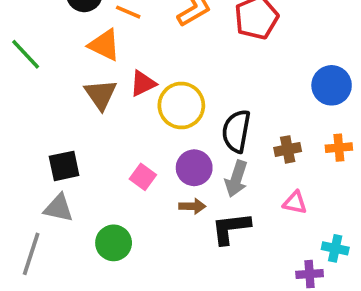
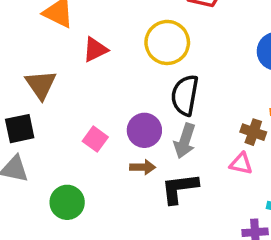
brown triangle: (101, 95) -> (41, 85), moved
yellow circle: (181, 105) -> (167, 42), moved
brown cross: (288, 149) -> (253, 132), moved, turned 30

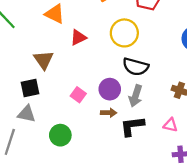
black semicircle: (185, 95) -> (136, 67), turned -85
pink triangle: (241, 164) -> (170, 125), moved

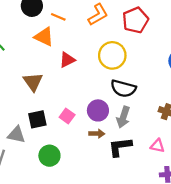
black square: (30, 88) -> (37, 119), moved

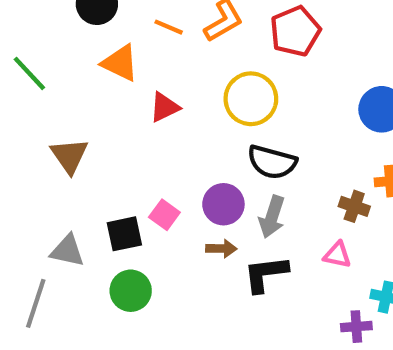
orange line: (58, 17) -> (169, 27), moved
brown triangle: (33, 82) -> (69, 156), moved
black square: (37, 119) -> (124, 234), moved
pink triangle: (157, 146) -> (337, 255), moved

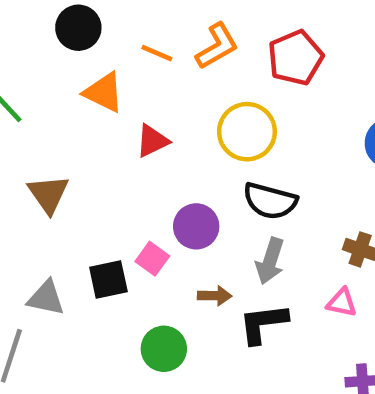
purple circle: (223, 204) -> (196, 226), moved
green circle: (131, 291) -> (164, 349), moved

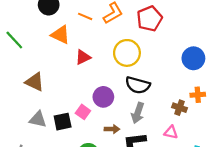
brown triangle: (48, 194) -> (35, 82), turned -30
gray triangle: (46, 298) -> (38, 119), moved

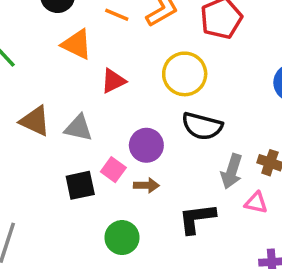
gray arrow: (138, 113) -> (232, 171), moved
gray triangle: (38, 119) -> (78, 128), moved
brown arrow: (112, 129) -> (146, 185), moved

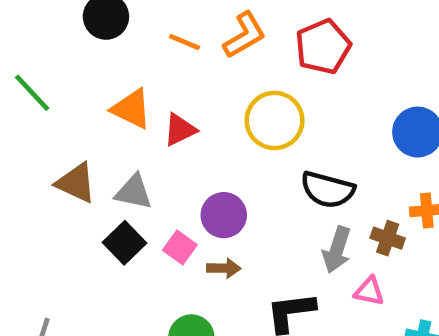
orange triangle: (77, 44) -> (131, 109), moved
black semicircle: (202, 126) -> (328, 190), moved
black square: (80, 185) -> (124, 243), moved, turned -32

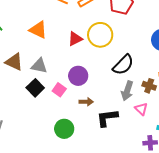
red triangle: (180, 130) -> (75, 39), moved
black semicircle: (328, 190) -> (123, 65), turned -60
brown arrow: (224, 268) -> (86, 102), moved
pink triangle: (369, 291) -> (141, 109), turned 32

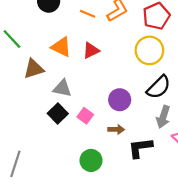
yellow circle: (100, 35) -> (149, 50), moved
red triangle: (75, 39) -> (91, 50), moved
brown triangle: (14, 62) -> (34, 69), moved, turned -42
purple circle: (78, 76) -> (120, 100), moved

